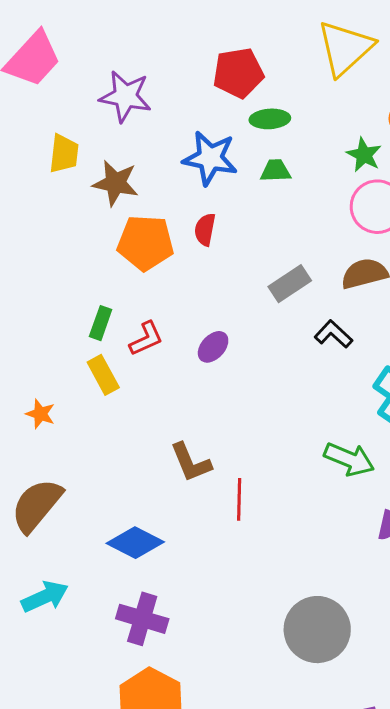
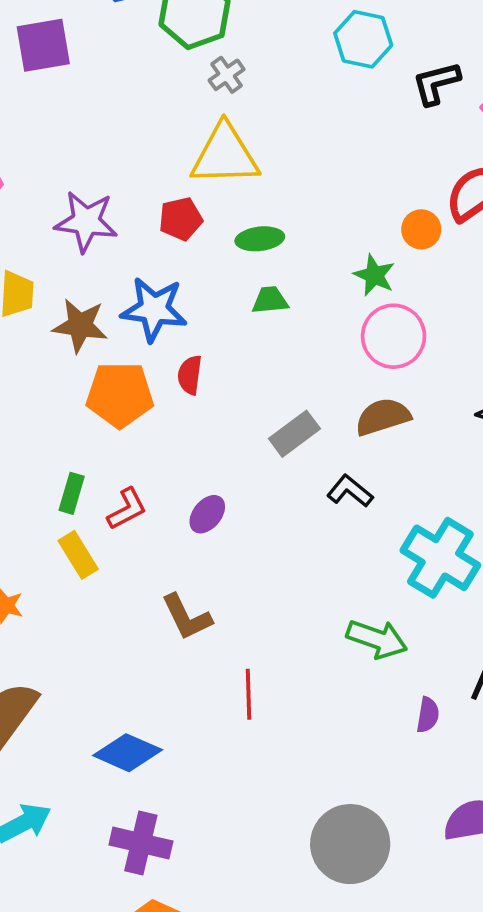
yellow triangle: (345, 48) -> (225, 155), moved, turned 44
red pentagon: (238, 73) -> (181, 219), moved, size x0.7
blue star: (210, 158) -> (154, 309), moved
brown L-shape: (191, 462) -> (187, 617), moved

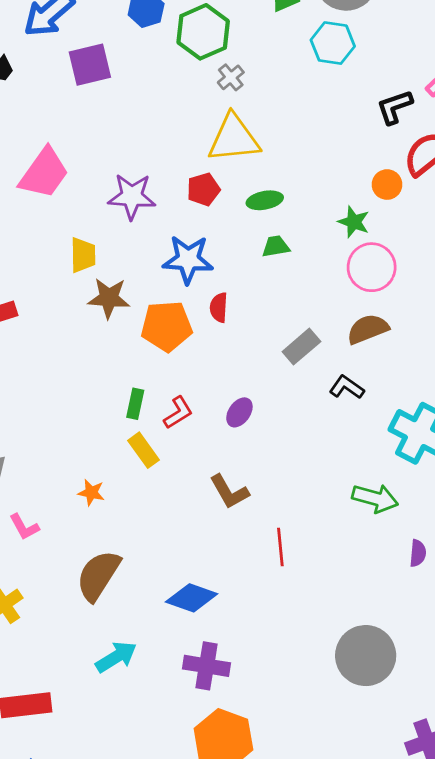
black L-shape: (436, 83) -> (395, 107), moved
brown star: (80, 326) -> (109, 298), moved

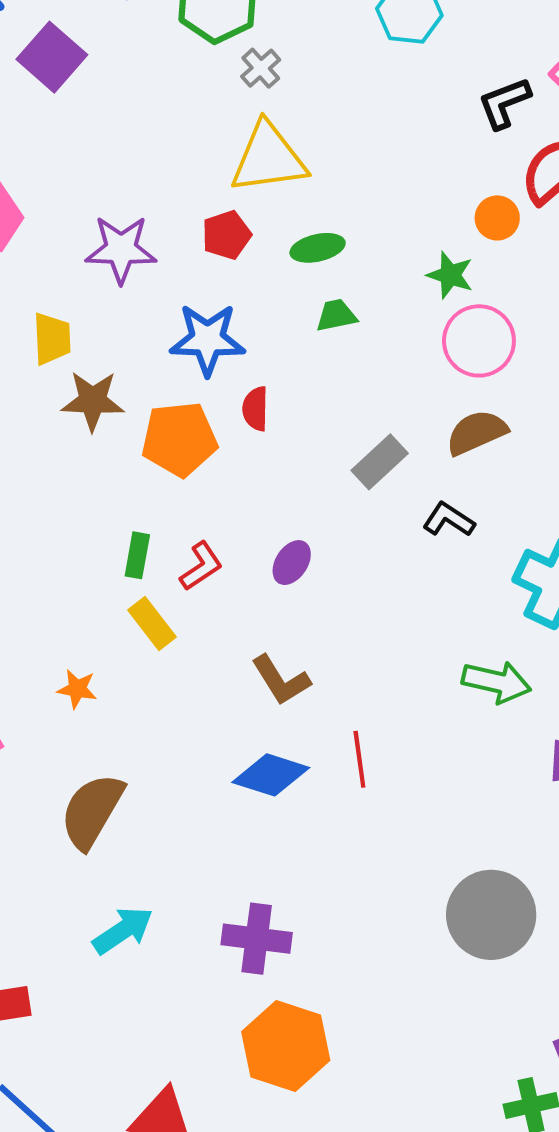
purple square: (90, 65) -> (52, 57), turned -33
blue diamond: (192, 598) -> (271, 775), moved

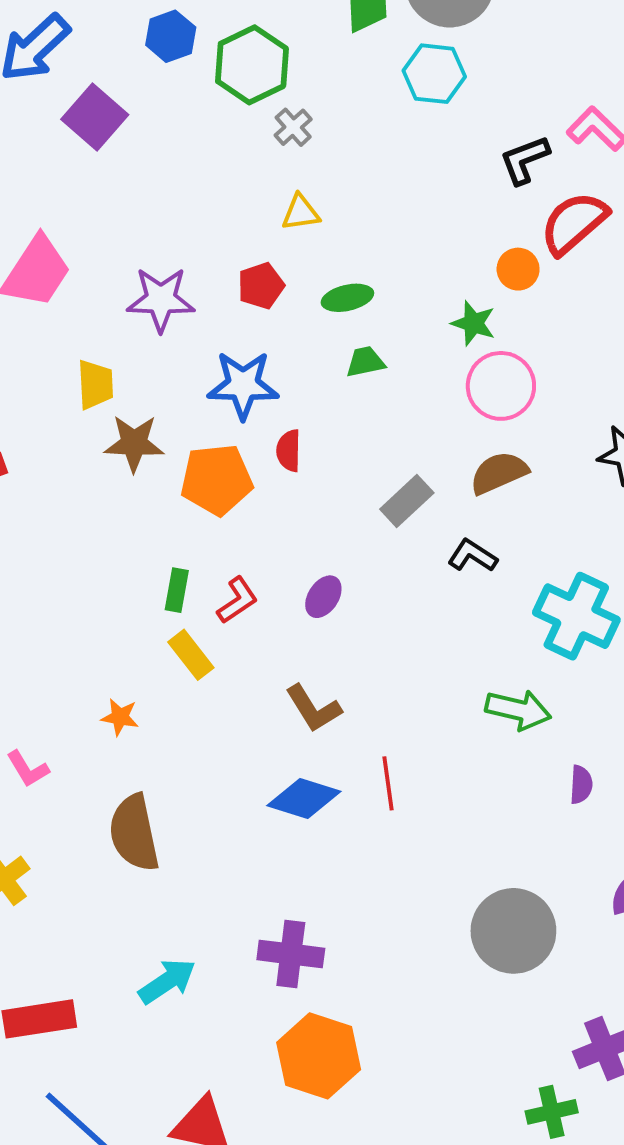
yellow triangle: (268, 158) -> (301, 213), size x0.5
brown semicircle: (92, 811) -> (134, 833), turned -42
cyan arrow: (123, 930) -> (167, 981), moved

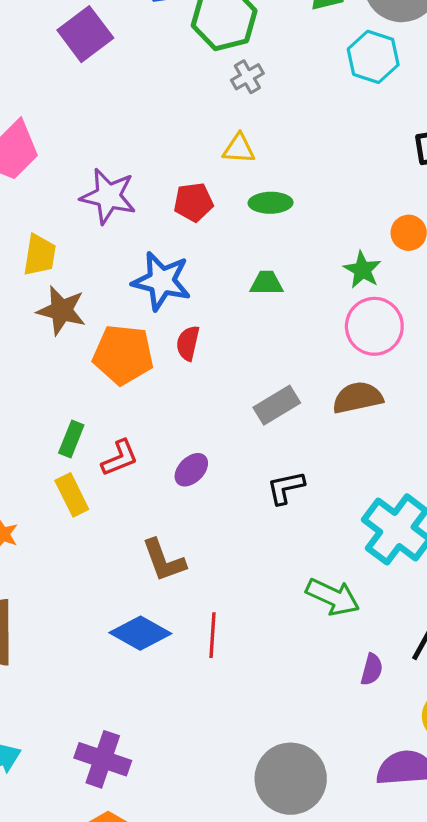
green ellipse: (347, 298) -> (271, 203), moved
black L-shape: (472, 556) -> (286, 488), moved, turned -57

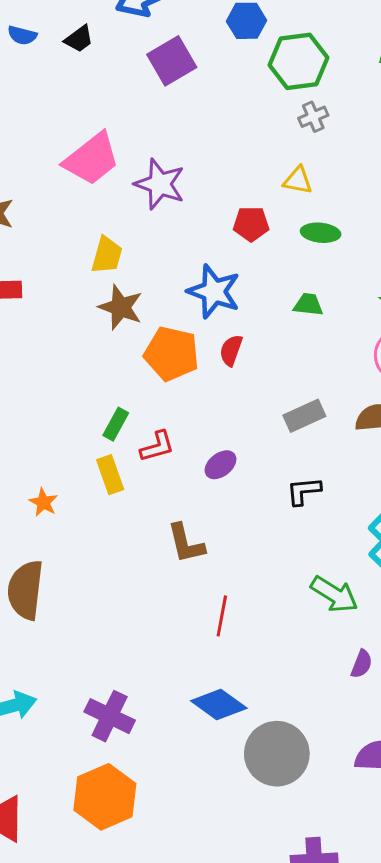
purple star: (108, 196) -> (160, 184), moved
blue diamond: (140, 633) -> (219, 705), moved

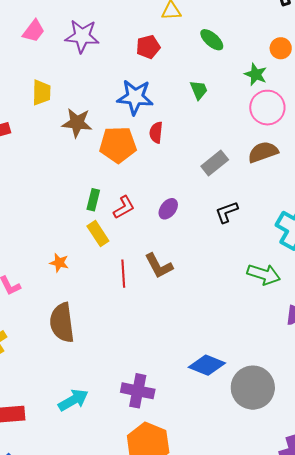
pink trapezoid: (92, 159) -> (34, 31), size x0.6
green ellipse: (321, 233) -> (212, 40), moved, turned 50
yellow trapezoid: (107, 255) -> (41, 93), moved
green trapezoid: (308, 305) -> (199, 90), turned 75
red line: (222, 616) -> (123, 274), moved

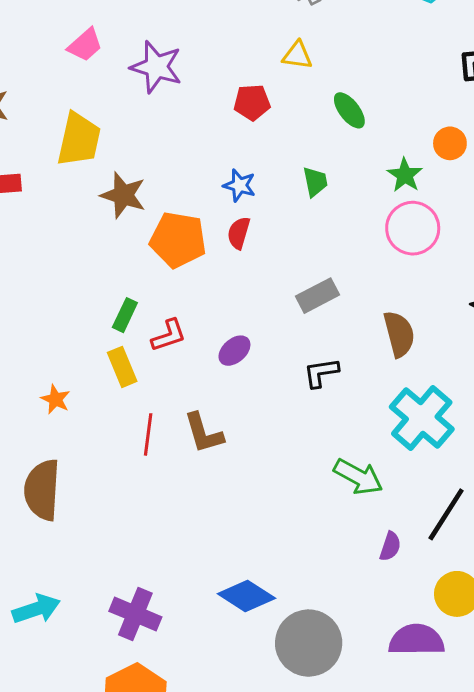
yellow trapezoid: (41, 93) -> (79, 139), size x1.4
blue star: (135, 97) -> (239, 185), moved, size x0.6
brown semicircle: (263, 152) -> (399, 334), moved, turned 84

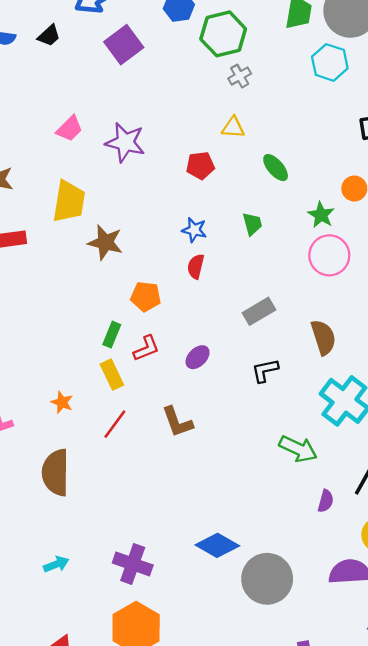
orange pentagon: (178, 240) -> (146, 297), moved, size x0.7
red line: (148, 434) -> (115, 424), moved, turned 32
cyan arrow: (36, 609) -> (56, 564), size x0.7

